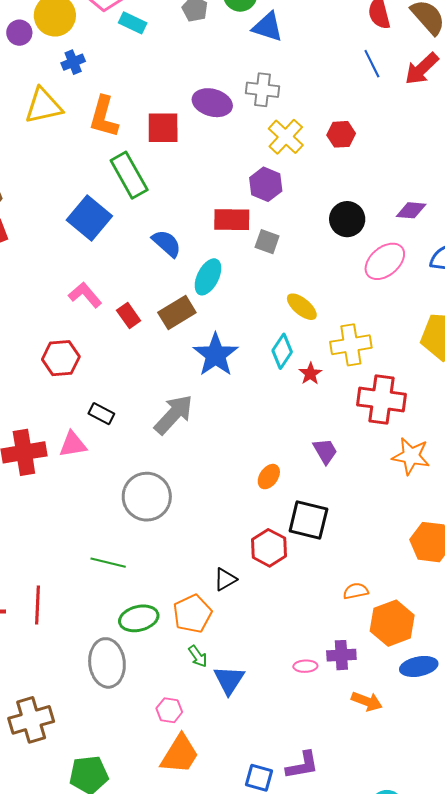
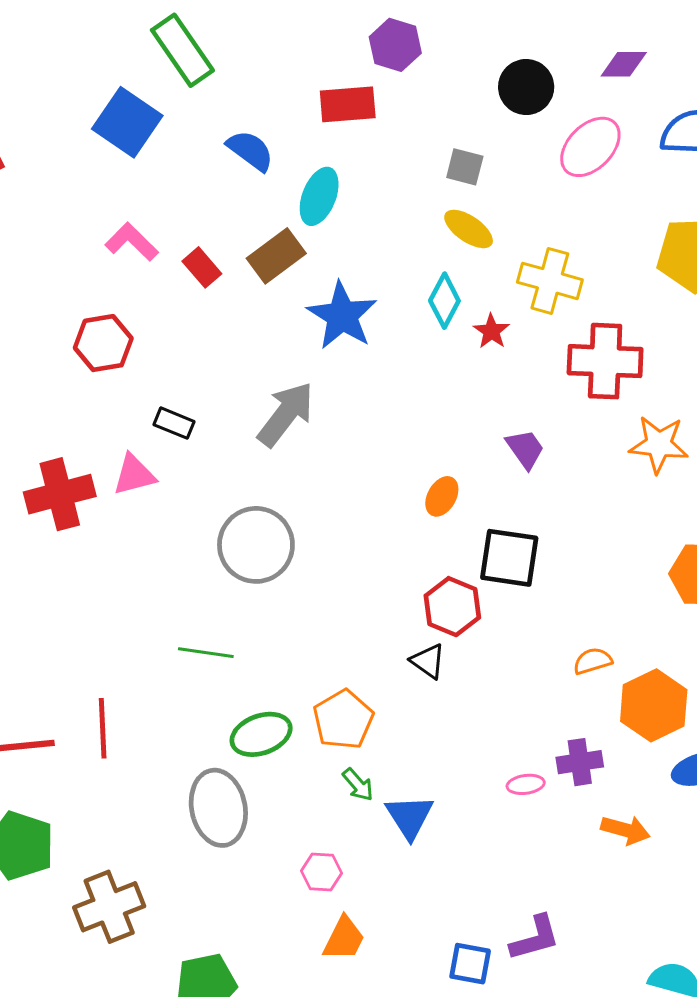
gray square: (267, 242) -> (465, 167), moved
yellow cross: (351, 345) -> (550, 281), turned 30
black triangle: (225, 579) -> (428, 661), moved, turned -50
orange trapezoid: (180, 754) -> (344, 939), size x0.7

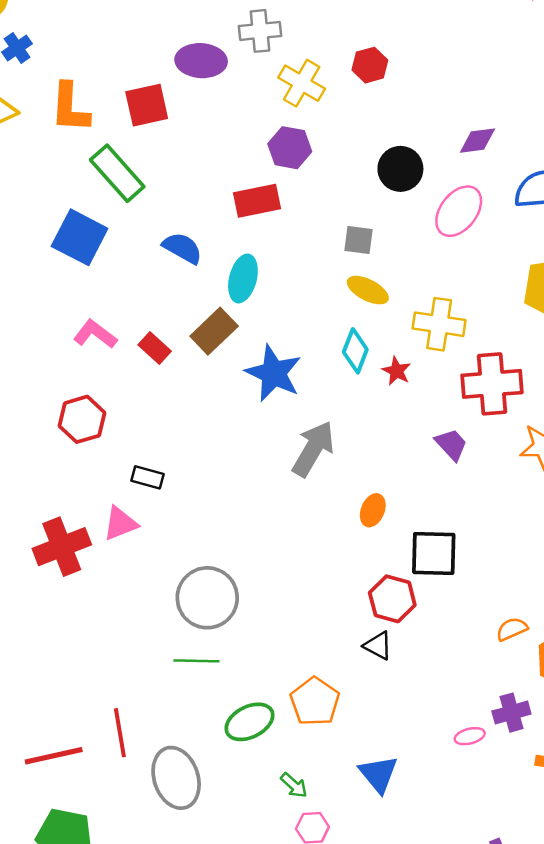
gray arrow: (286, 414) -> (313, 449), moved
purple trapezoid: (525, 449) -> (451, 445), moved
gray circle: (256, 545) -> (207, 598), moved
green arrow: (358, 785) -> (294, 785), moved
gray ellipse: (218, 808) -> (176, 778), moved

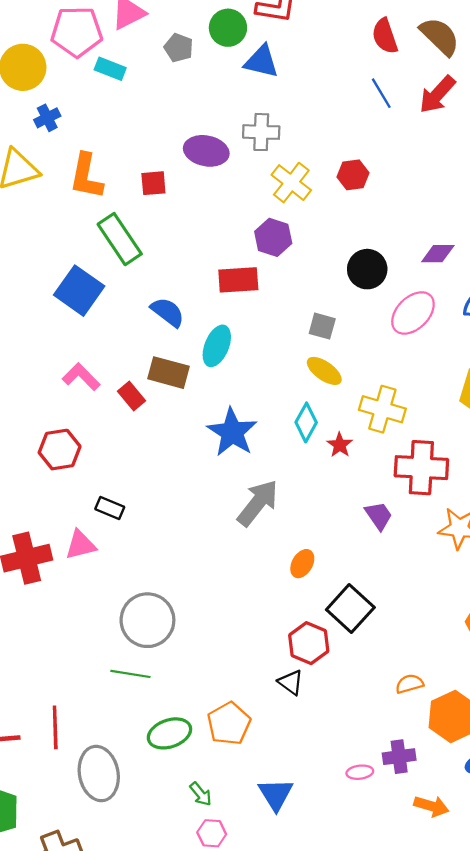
red square: (147, 105) -> (153, 183), size x0.7
brown rectangle: (214, 331) -> (169, 373), moved, turned 51
black square: (434, 553) -> (350, 609), turned 33

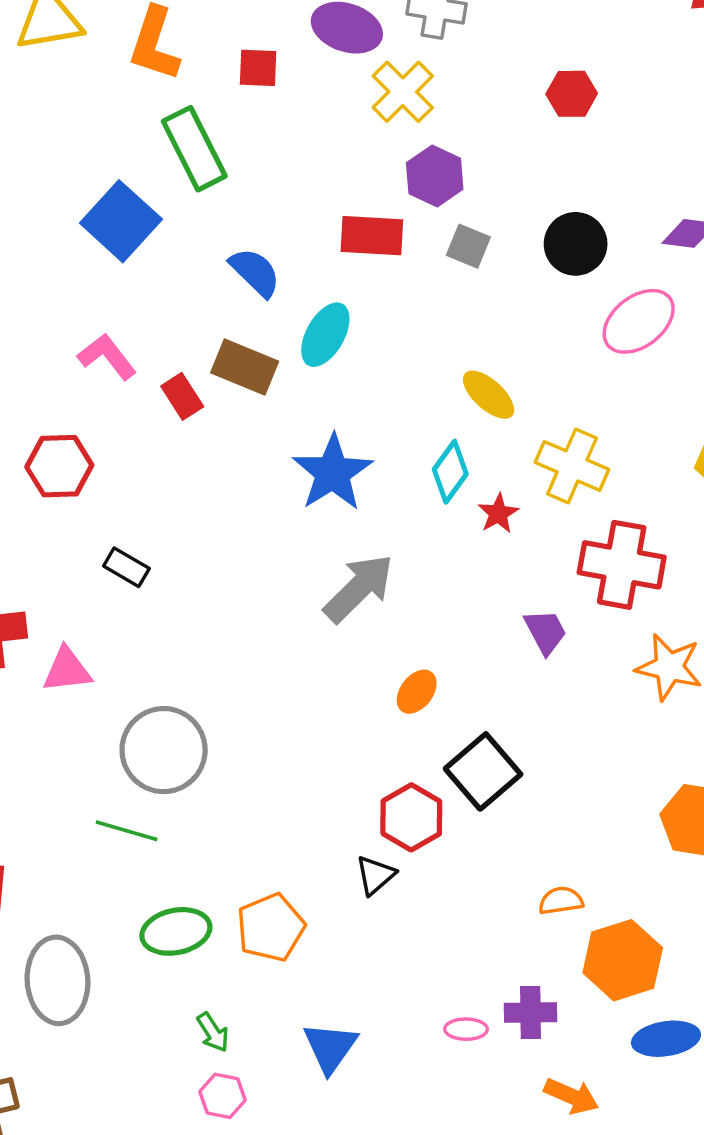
yellow cross: (291, 183) -> (403, 92), moved
gray square: (322, 326) -> (468, 246), moved
pink triangle: (81, 545) -> (67, 670), moved
black triangle: (291, 682) -> (375, 875), turned 36

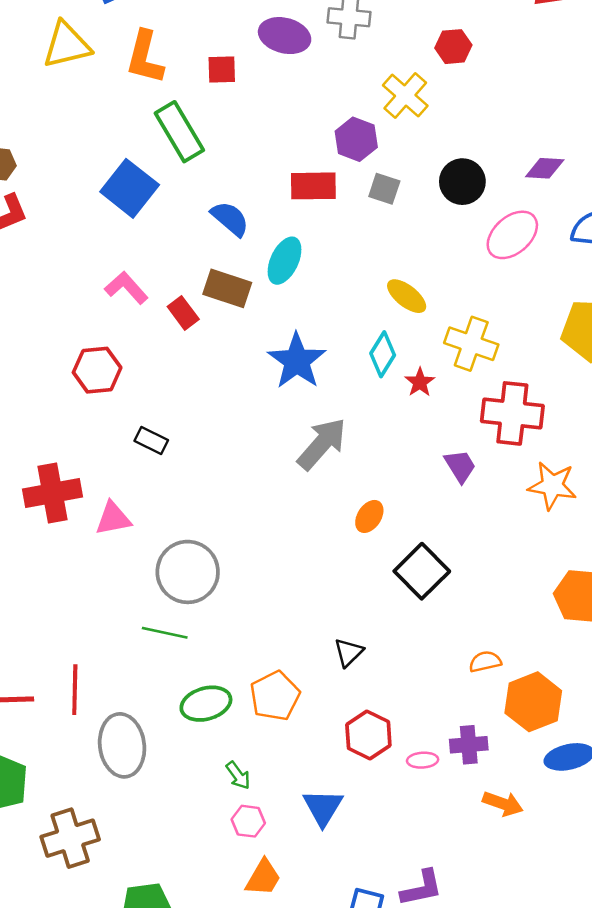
yellow cross: (403, 92) -> (405, 96), moved
red hexagon: (572, 94) -> (453, 47), moved
red hexagon: (411, 817) -> (368, 735), moved
blue triangle: (330, 1047) -> (323, 807), moved

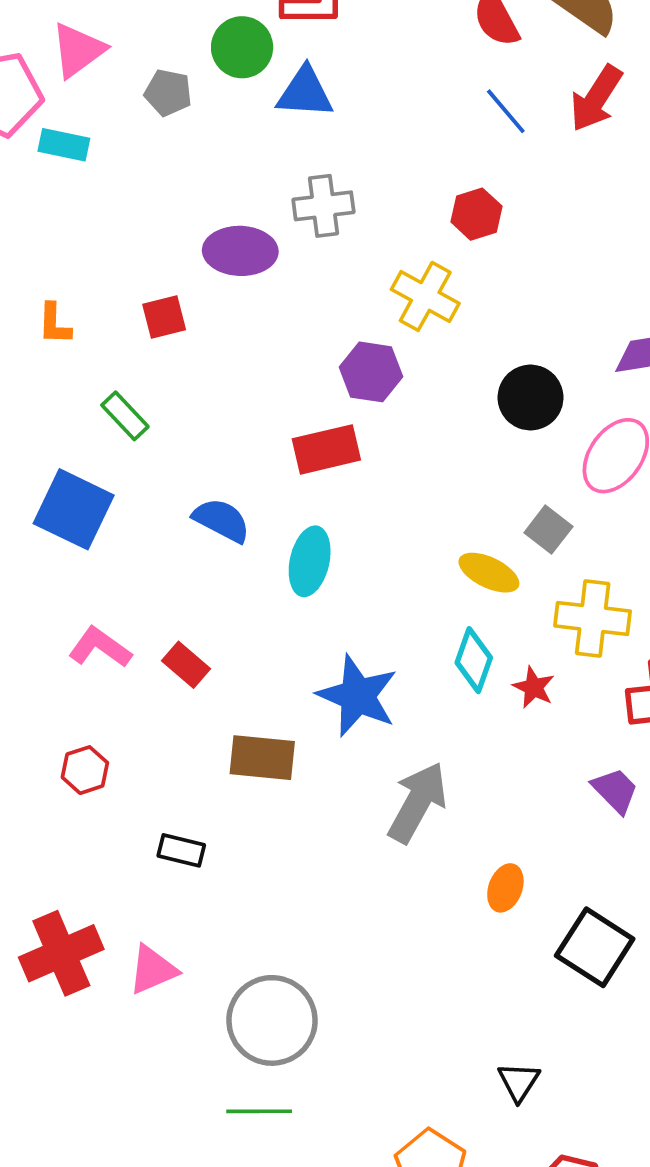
orange L-shape: (145, 57) -> (54, 324), size x0.6
green rectangle: (179, 132) -> (125, 416), size x0.6
gray square: (384, 189) -> (548, 530), moved, turned 32
brown rectangle: (227, 288) -> (262, 758), moved
red hexagon: (97, 370) -> (85, 770), size x0.7

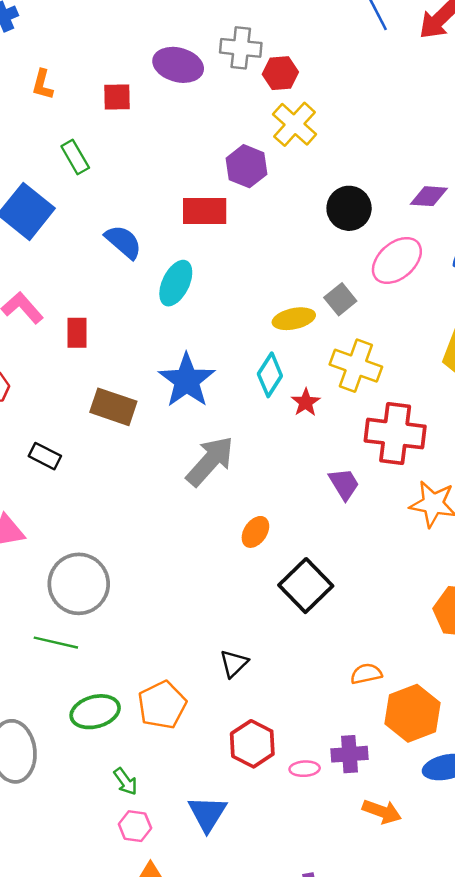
red hexagon: (476, 214) -> (280, 73), moved
yellow ellipse: (489, 573) -> (294, 319), turned -51
red rectangle: (186, 665) -> (77, 333), turned 36

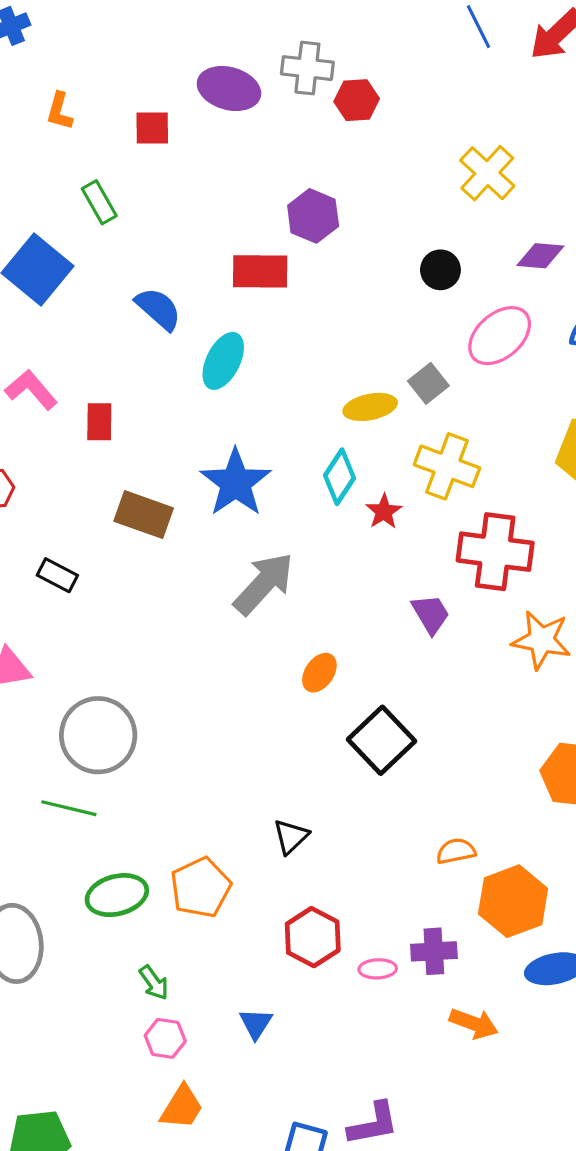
yellow cross: (295, 124) -> (487, 173), moved
black circle: (349, 208) -> (440, 270), size x0.7
blue triangle: (207, 813) -> (256, 1024), size x0.7

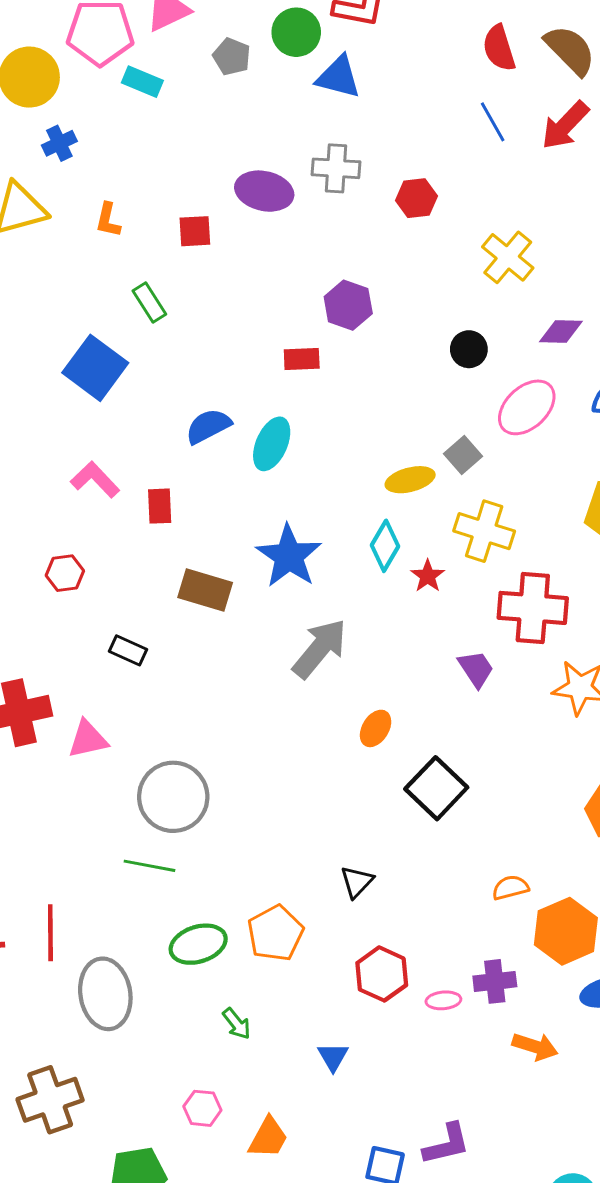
red hexagon: (357, 100) -> (416, 198), moved
red rectangle: (260, 271) -> (302, 359), size x0.7
blue semicircle: (158, 309) -> (208, 426), moved, turned -66
pink hexagon: (165, 1038) -> (202, 1108), moved

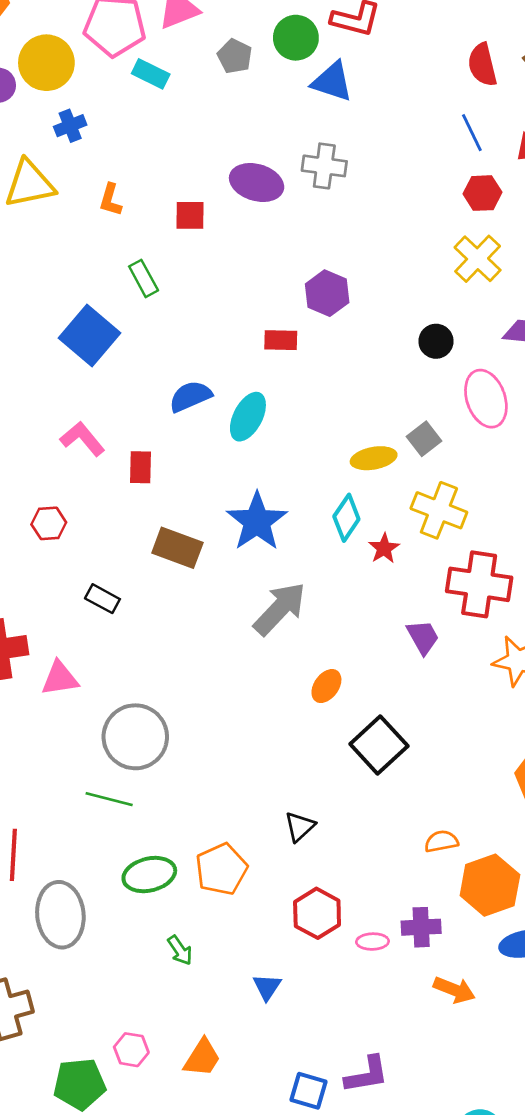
red hexagon: (416, 198) -> (482, 193), moved
pink ellipse: (527, 407) -> (486, 399), turned -70
pink hexagon: (202, 1108) -> (131, 1050), moved

